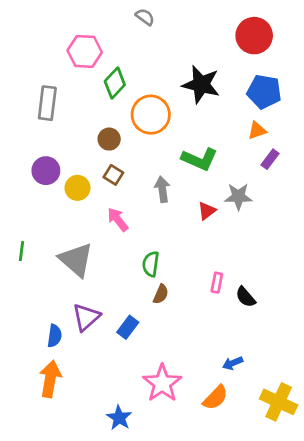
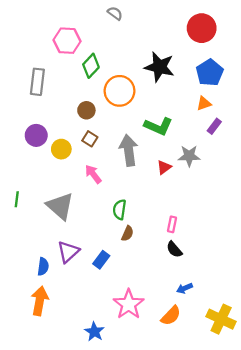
blue pentagon: (264, 92) -> (210, 73), turned 30
gray arrow: (162, 189) -> (129, 150), size x1.5
black semicircle: (246, 297) -> (174, 249), moved

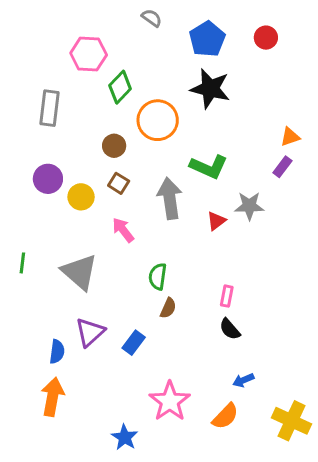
red circle: (202, 28) -> (266, 38), size x0.6
blue pentagon: (210, 73) -> (207, 39), moved
orange triangle: (204, 103) -> (290, 137), moved

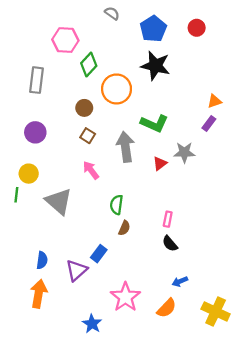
yellow circle: (81, 197) -> (29, 174), moved
purple triangle: (90, 332) -> (76, 270), moved

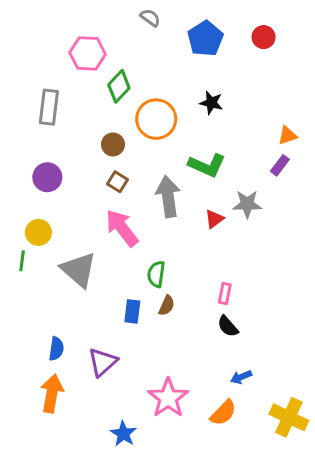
black star: (155, 66) -> (211, 103), moved, size x0.6
pink arrow: (91, 170) -> (122, 228), size x1.5
blue rectangle: (99, 254) -> (132, 311), moved, turned -30

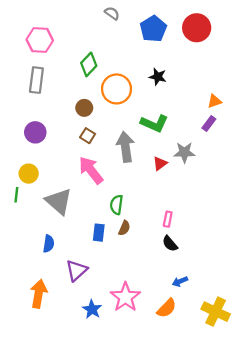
red circle: (264, 37) -> (197, 28), size x1.6
pink hexagon: (88, 53) -> (40, 40), moved
blue semicircle: (56, 349) -> (49, 244), moved
blue star: (123, 434) -> (92, 309), moved

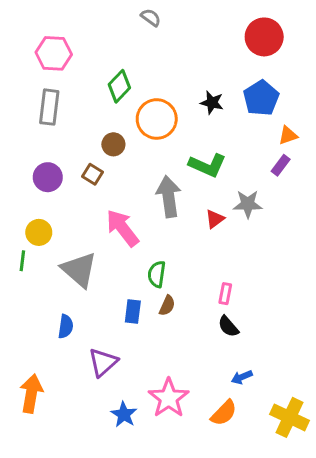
blue pentagon: (153, 29) -> (261, 98), moved
brown square: (88, 136) -> (93, 174), moved
orange arrow: (39, 294) -> (31, 394), moved

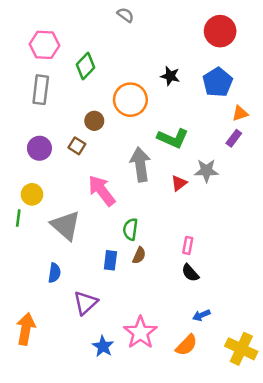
green diamond: (119, 86) -> (86, 66), moved
black star: (212, 103) -> (170, 76), moved

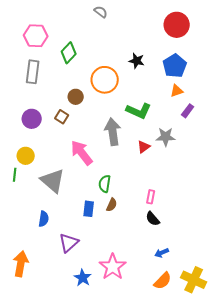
orange triangle: (240, 113) -> (177, 91), moved
orange semicircle: (186, 345) -> (163, 281), moved

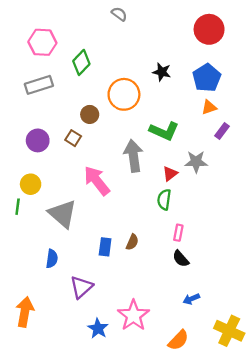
gray rectangle: (33, 72) -> (39, 85), turned 65
green semicircle: (105, 184) -> (164, 200), moved
orange semicircle: (163, 281) -> (178, 340), moved

